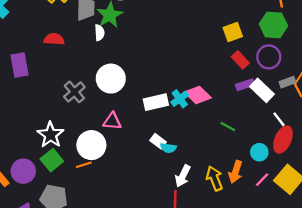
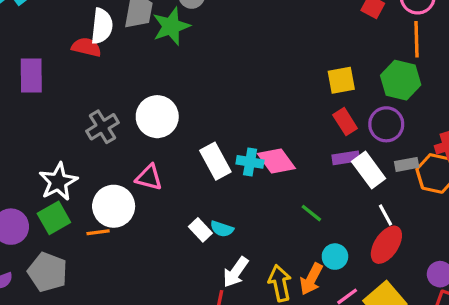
white semicircle: (100, 33) -> (102, 26), moved, size x1.5
cyan cross: (180, 99) -> (250, 162), turned 36
white rectangle: (156, 102) -> (215, 161), turned 65
white rectangle: (158, 141) -> (200, 230), moved
cyan circle: (259, 152) -> (335, 257), moved

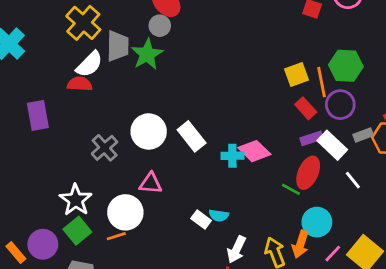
white semicircle: (102, 26) -> (89, 64), turned 48
orange line: (417, 39) -> (322, 82), moved
white rectangle: (215, 161) -> (192, 136), moved
red ellipse: (386, 245) -> (308, 173), moved
cyan circle: (335, 257) -> (317, 222), size x1.4

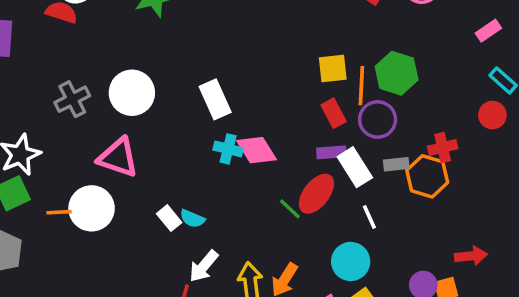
white rectangle: (192, 136) -> (215, 99), moved
pink triangle: (151, 183) -> (118, 157), size x1.4
white circle: (125, 212) -> (92, 208), moved
cyan circle: (317, 222) -> (351, 261), moved

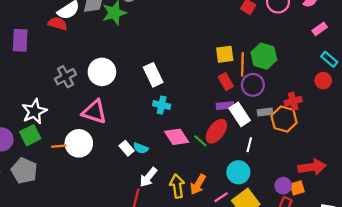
pink diamond: (257, 150) -> (177, 137), moved
white line: (369, 217) -> (249, 145), turned 40
red arrow: (471, 256) -> (312, 167), size x1.4

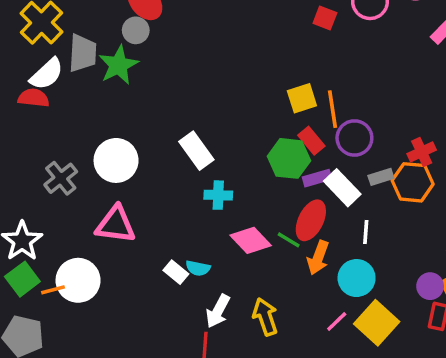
green hexagon: (264, 56) -> (289, 158), moved
white circle: (79, 143) -> (78, 280), moved
orange line: (59, 146) -> (53, 290), moved
orange arrow: (198, 184) -> (318, 258), moved

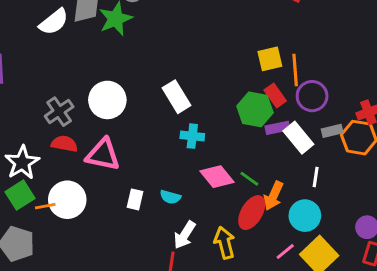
red semicircle: (34, 98) -> (64, 144), moved
red ellipse: (311, 220) -> (252, 213), moved
white rectangle: (176, 272) -> (135, 199), moved, turned 60

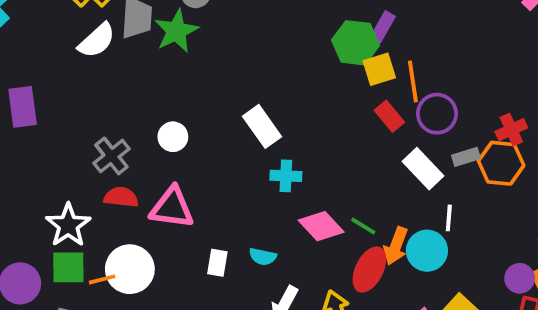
white circle: (107, 100) -> (173, 137), size x0.6
green hexagon: (255, 109) -> (356, 43), moved
purple rectangle: (278, 128) -> (383, 27), moved, turned -45
green square: (20, 195) -> (68, 267), turned 36
cyan circle: (305, 216) -> (427, 251), moved

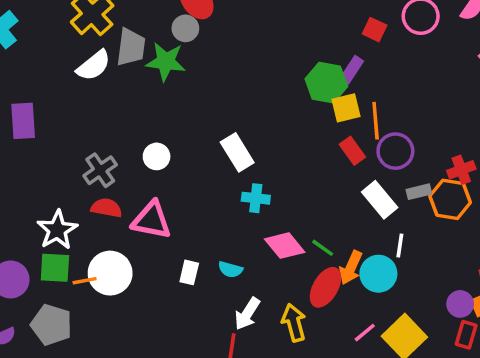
green star: (176, 31) -> (166, 62), turned 30

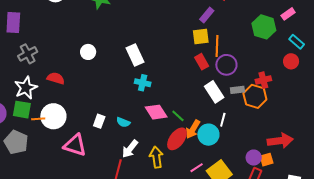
green hexagon: (326, 83) -> (264, 27), moved
gray cross: (100, 170) -> (28, 54), moved
pink triangle: (152, 220) -> (75, 145), moved

